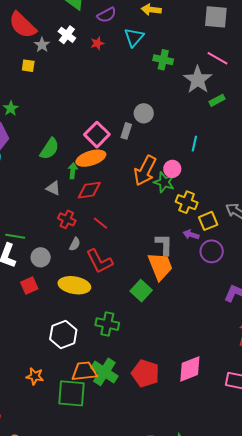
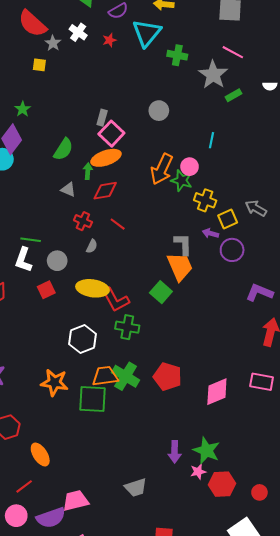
cyan triangle: (134, 37) -> (147, 33), size x1.4
gray rectangle: (126, 131) -> (102, 118), moved
red L-shape: (99, 261) -> (115, 300), moved
pink diamond: (190, 369) -> (217, 392), moved
orange star: (35, 376) -> (54, 383), size x1.5

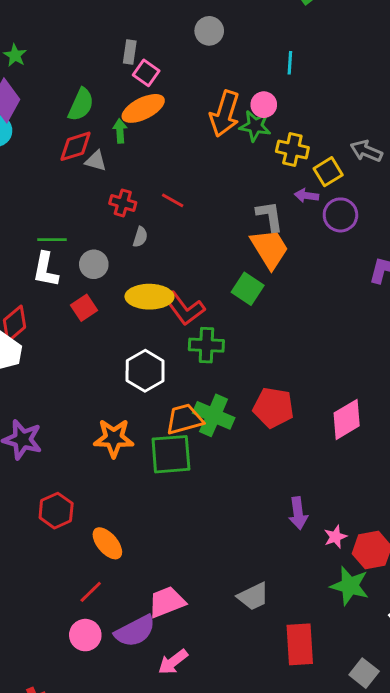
pink square: (111, 134) -> (146, 73), size x0.7
red diamond: (105, 191) -> (75, 146), moved
green star: (206, 450) -> (350, 586), moved
gray trapezoid: (136, 488) -> (253, 596), moved

